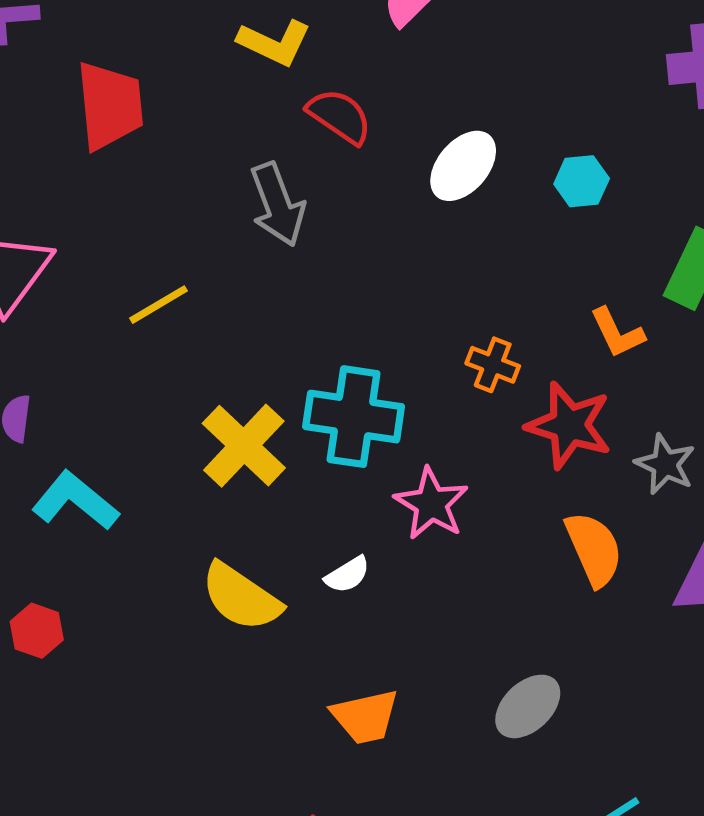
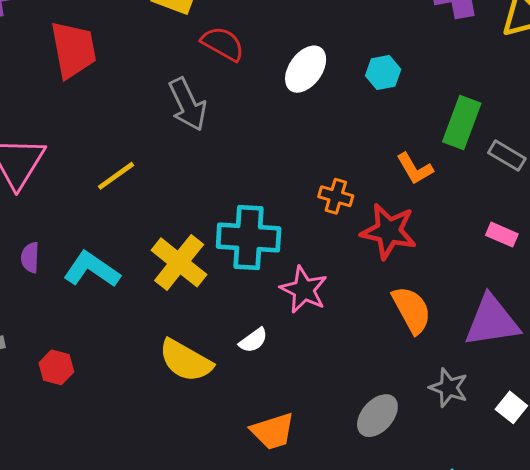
gray star: (665, 464) -> (449, 388), moved
cyan L-shape: (75, 501) -> (92, 269), moved
red hexagon: (37, 631) -> (56, 367), moved

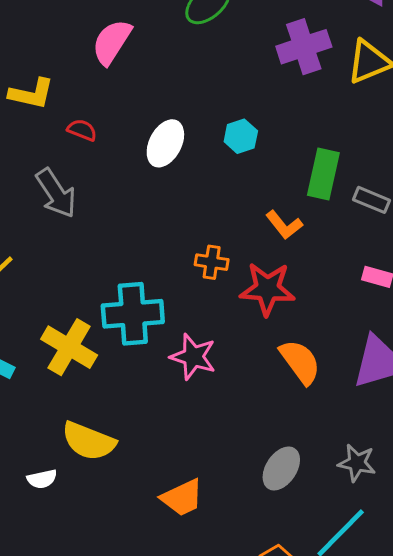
red semicircle: (223, 44) -> (82, 130), size x0.7
white semicircle: (253, 340) -> (42, 479), moved, turned 32
gray star: (449, 388) -> (357, 463), moved

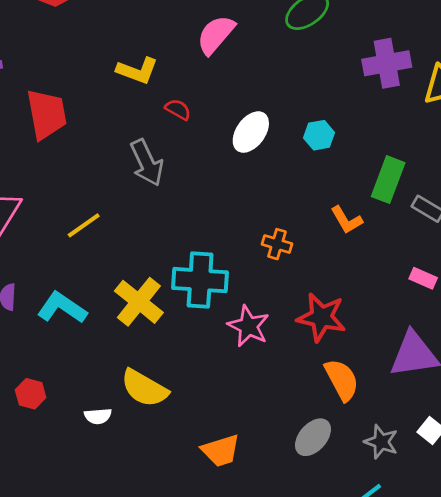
red star: (267, 289) -> (321, 317), moved
orange semicircle: (300, 362) -> (342, 380), moved

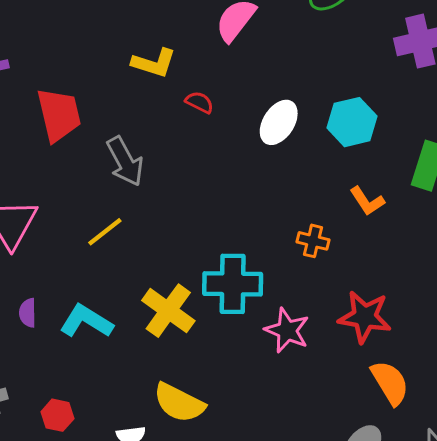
cyan hexagon: (319, 135) -> (352, 122), size x1.5
gray arrow: (147, 163) -> (125, 161), moved
orange L-shape: (346, 220) -> (367, 201), moved

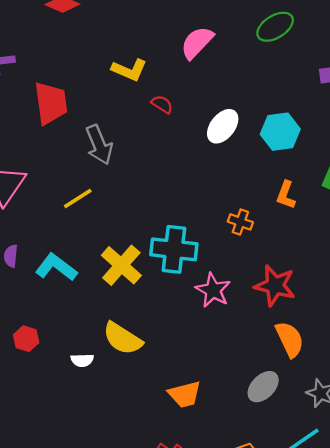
orange L-shape: (367, 201) -> (286, 195), turned 48

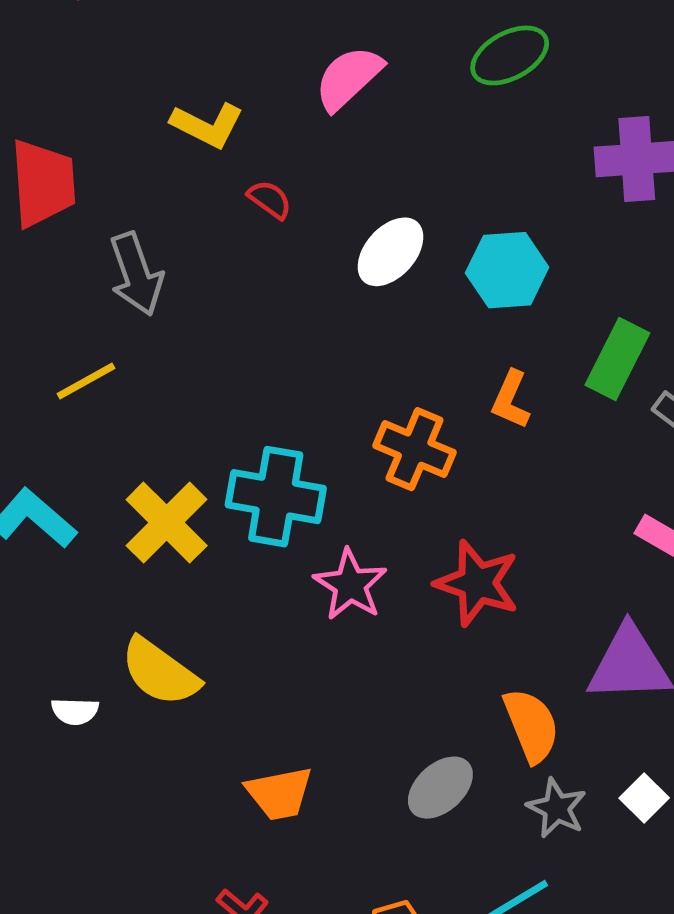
orange cross: (240, 222) -> (415, 449), size x1.5
orange semicircle: (290, 339) -> (531, 725), moved

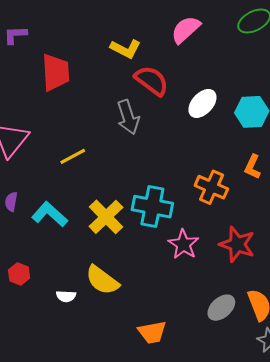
red semicircle: (270, 199) -> (152, 81), size x1.8
gray arrow: (136, 274) -> (128, 117), moved
gray ellipse: (440, 788) -> (221, 308), moved

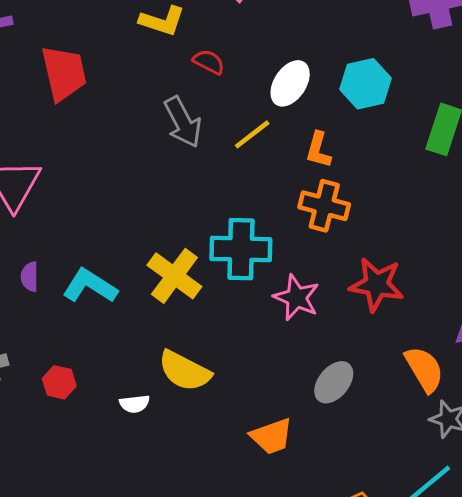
red semicircle: (152, 81) -> (209, 62), size x0.6
yellow line: (73, 156) -> (252, 134), moved
orange L-shape: (252, 167) -> (318, 150), moved
gray ellipse: (221, 308) -> (334, 382), moved

